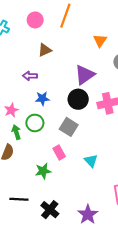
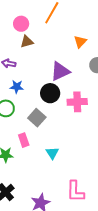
pink circle: (35, 20) -> (21, 24), moved

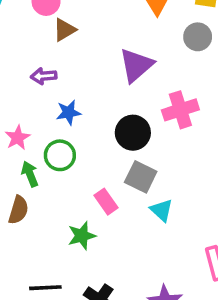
black circle: (50, 93) -> (133, 133), moved
gray square: (37, 118) -> (141, 177), moved

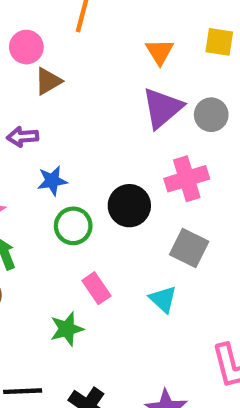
gray circle: (198, 37) -> (211, 115), moved
purple triangle: (136, 65) -> (162, 108), moved
green circle: (60, 155) -> (73, 226), moved
gray square: (141, 177) -> (189, 248), moved

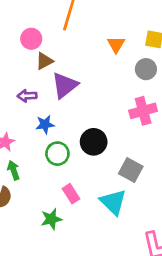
purple triangle: (162, 108) -> (65, 85), moved
gray circle: (211, 115) -> (146, 69), moved
pink cross: (187, 179) -> (143, 111), moved
cyan triangle: (163, 299) -> (113, 202), size x1.5

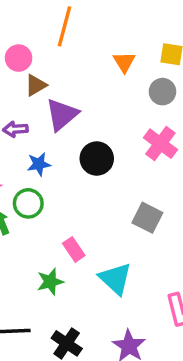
pink cross: (143, 111) -> (160, 144), turned -36
black circle: (94, 142) -> (97, 159), moved
green circle: (57, 154) -> (28, 203), moved
cyan triangle: (113, 202) -> (115, 279), moved

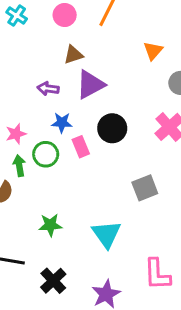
pink circle: (19, 58) -> (65, 15), moved
gray square: (147, 218) -> (145, 188), turned 30
pink rectangle: (74, 249) -> (81, 147), moved

